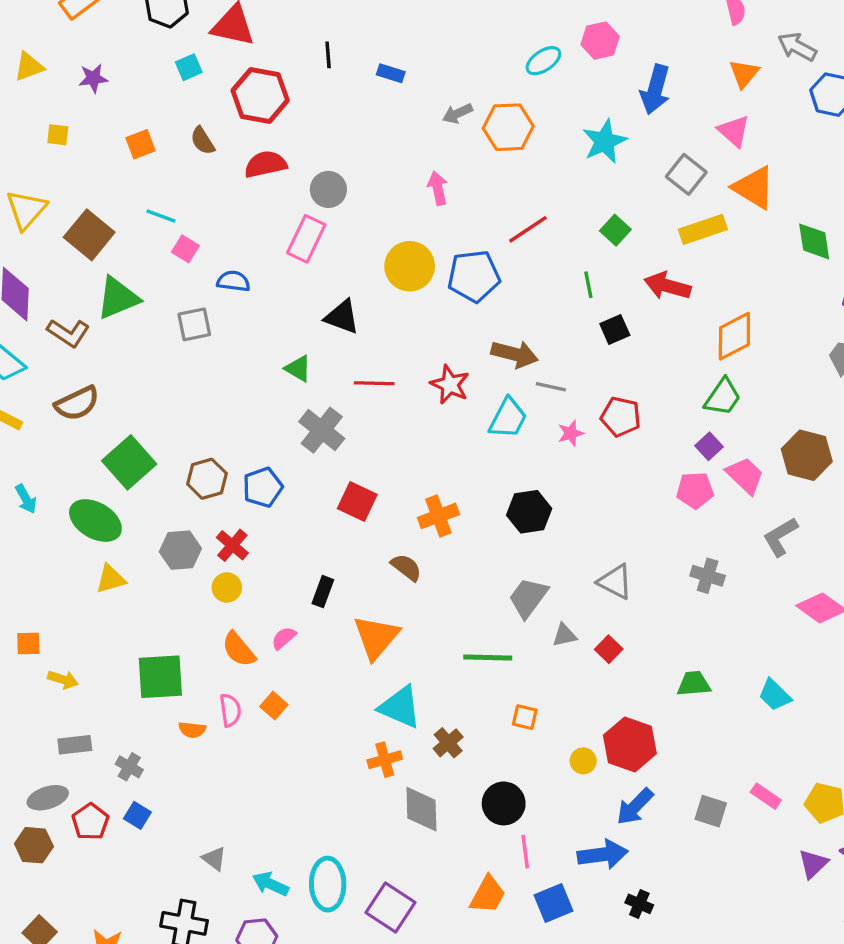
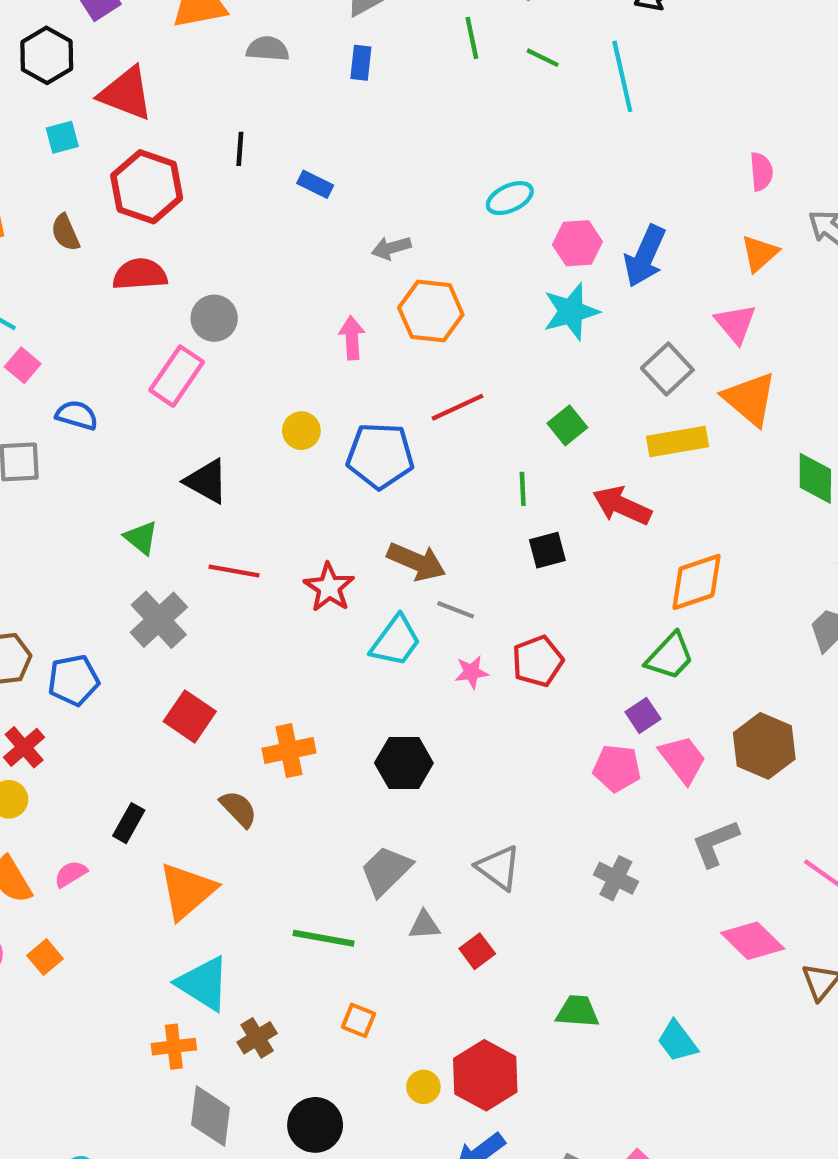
pink hexagon: (600, 41) -> (577, 243), moved
orange hexagon: (508, 127) -> (431, 311), moved
yellow circle: (410, 266) -> (301, 431), size x0.6
red pentagon: (621, 417) -> (538, 661), turned 30

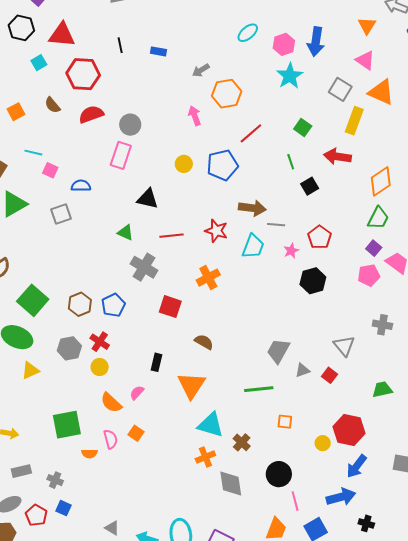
yellow rectangle: (678, 441) -> (354, 121), turned -44
orange cross: (289, 751) -> (208, 278), moved
black hexagon: (404, 763) -> (313, 281), moved
gray triangle: (499, 868) -> (344, 346), moved, turned 30

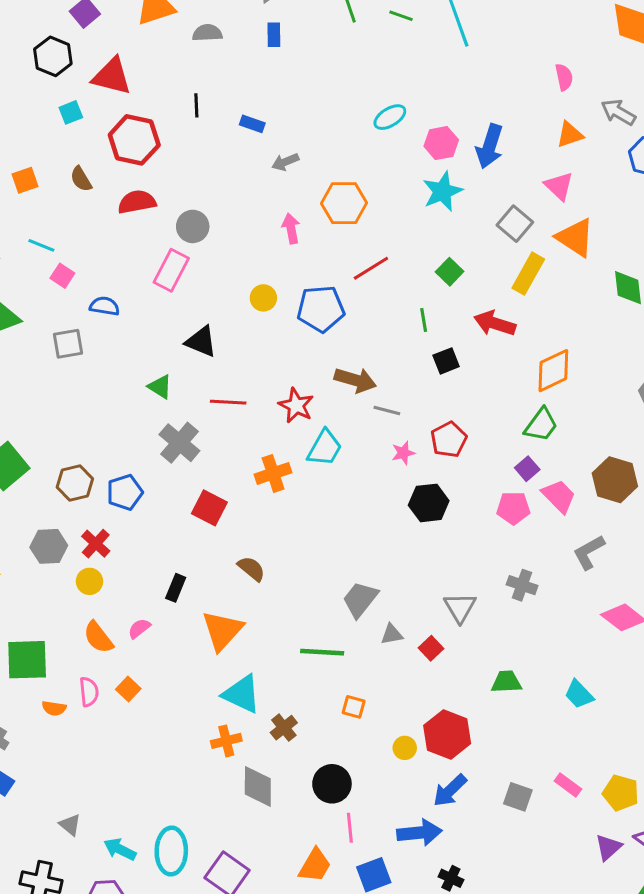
orange triangle: (367, 26) -> (570, 135), turned 30
gray arrow: (201, 70) -> (285, 162), moved
cyan trapezoid: (253, 246) -> (325, 448), moved

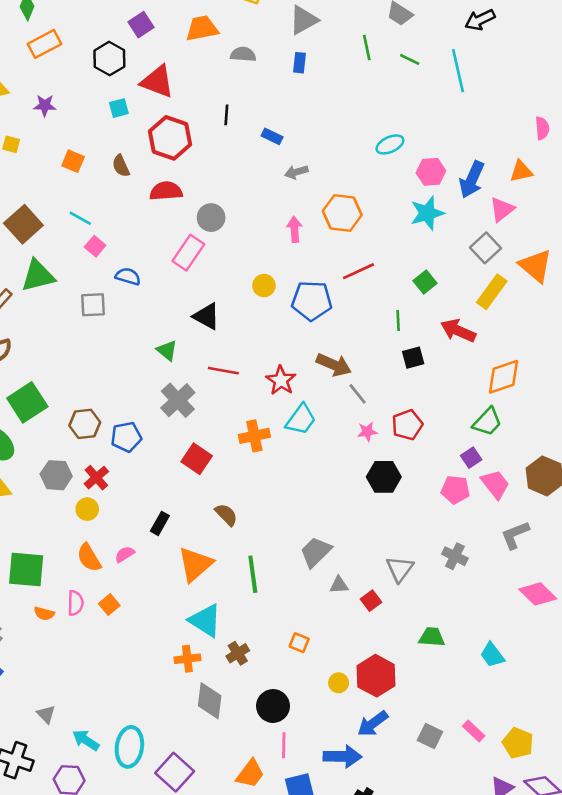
orange triangle: (570, 135) -> (521, 171), moved
orange square: (25, 180) -> (73, 161), turned 35
pink triangle: (559, 186) -> (502, 209), moved, turned 32
gray line: (387, 410) -> (358, 394), turned 30
green line: (322, 652) -> (253, 574), moved, turned 72

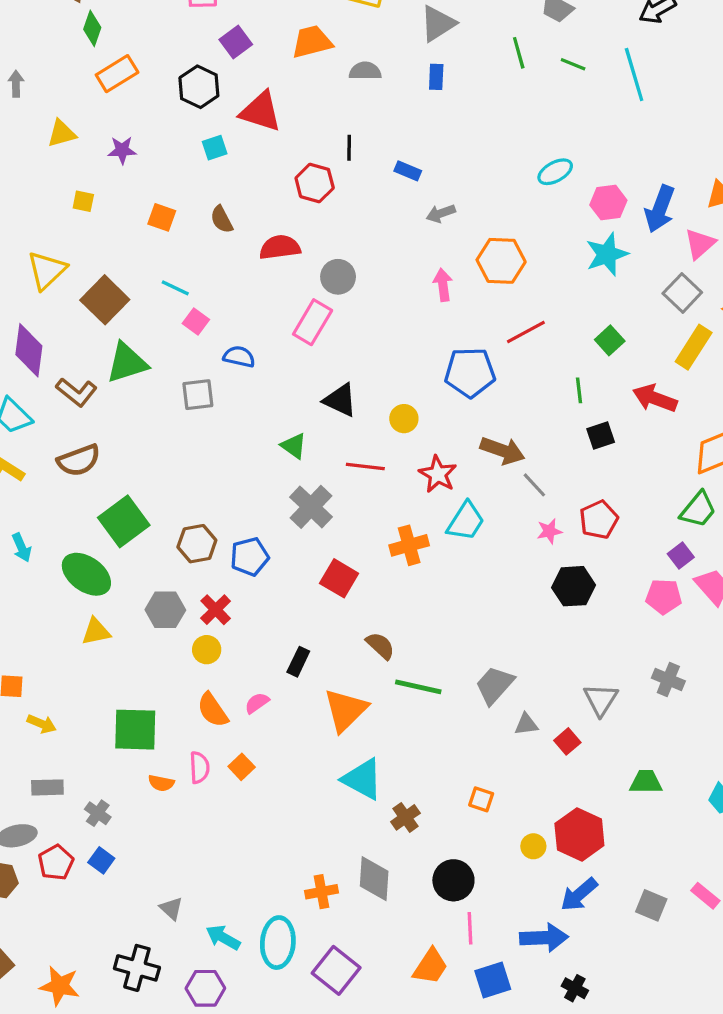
red hexagon: (170, 138) -> (315, 183), moved, size x0.7
yellow circle: (264, 286) -> (404, 419), moved
green line: (253, 574) -> (418, 687), moved, turned -66
orange cross: (187, 659) -> (321, 892), moved

